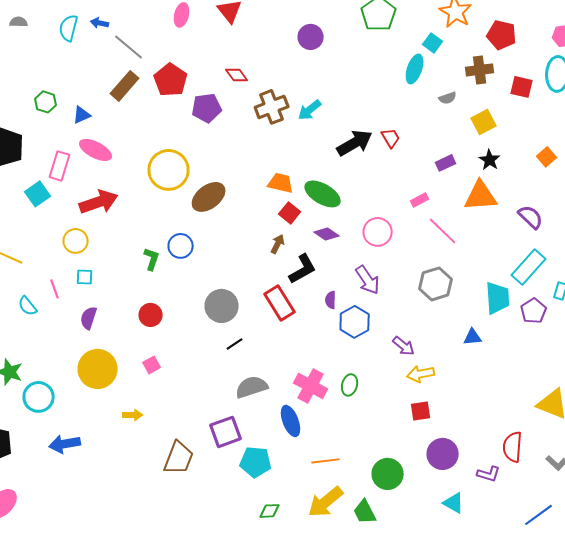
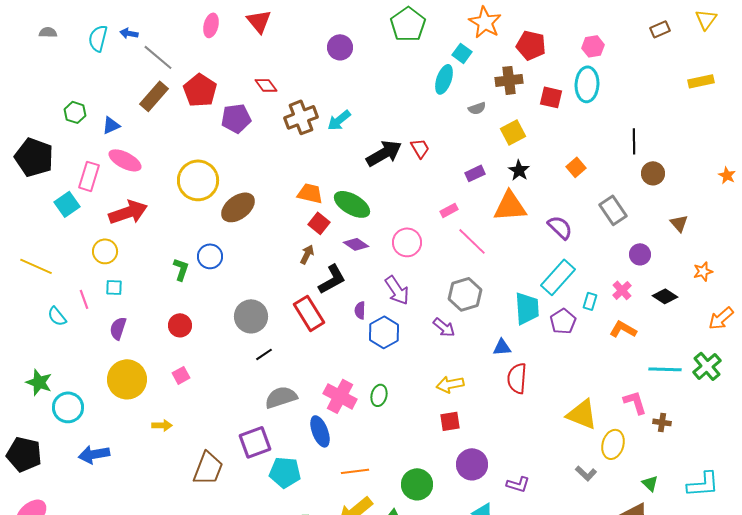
purple arrow: (404, 346) -> (444, 327), moved
red semicircle: (513, 447) -> (517, 378), moved

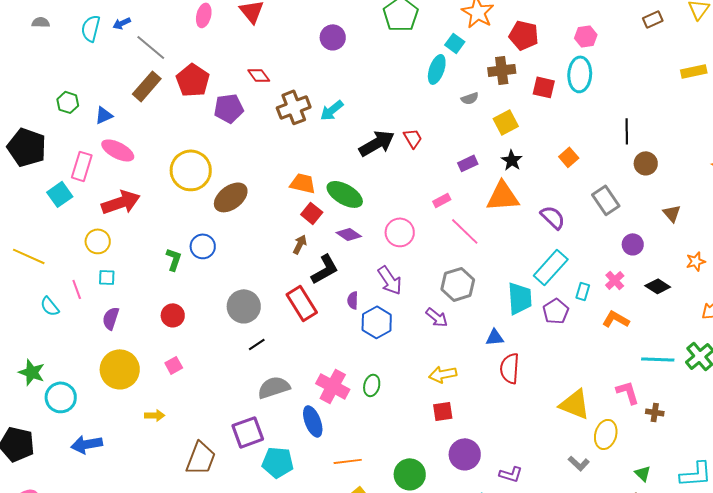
blue arrow: (129, 33) -> (122, 23), turned -36

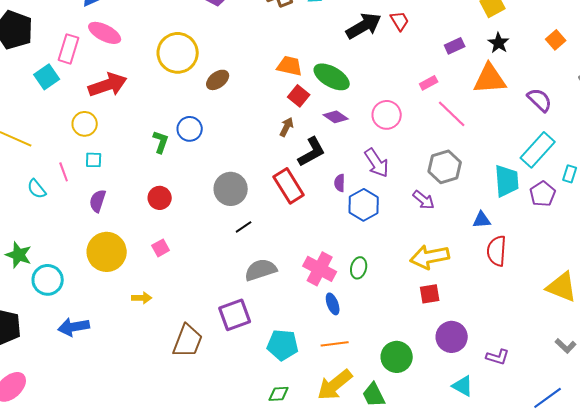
brown ellipse: (231, 197) -> (218, 80), size x0.7
yellow arrow: (443, 374) -> (430, 257), size x1.4
blue ellipse: (313, 421) -> (333, 304), moved, size x0.7
cyan pentagon: (278, 462) -> (283, 345), moved

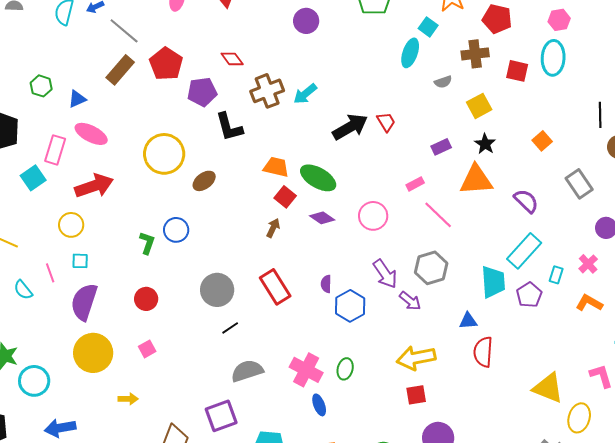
black L-shape: (312, 152) -> (229, 127), moved, turned 104
purple arrow: (377, 163) -> (385, 274), moved
purple semicircle: (98, 201) -> (84, 302), size x1.6

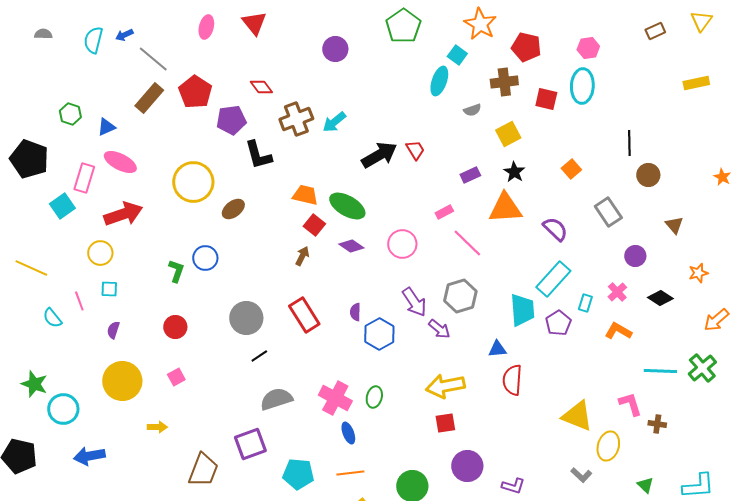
purple semicircle: (84, 302) -> (113, 330), size x0.5

